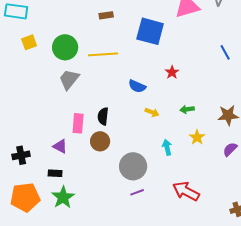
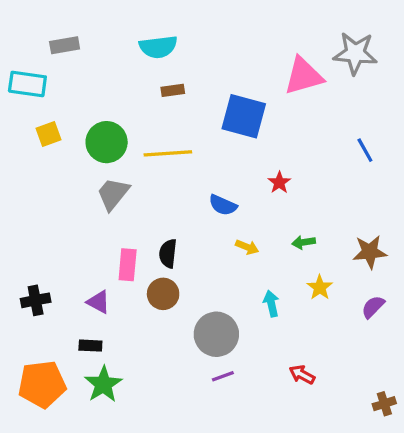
black cross: (21, 155) -> (36, 300), moved
red arrow: (186, 191) -> (302, 375), size x0.6

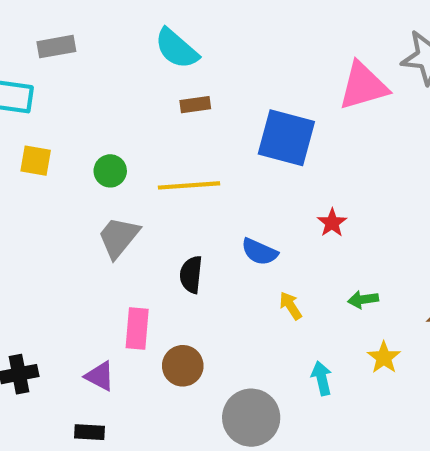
cyan semicircle: (158, 47) -> (177, 49), turned 48
yellow square: (48, 134) -> (36, 161), turned 30
green circle: (107, 142) -> (110, 171), size x0.6
yellow arrow: (247, 247) -> (291, 306), turned -145
black semicircle: (168, 254) -> (191, 275), moved

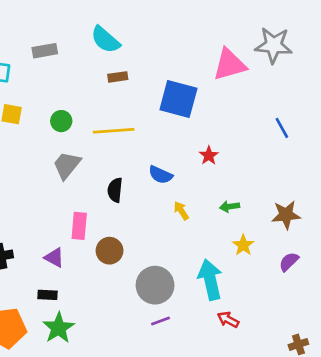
gray rectangle: (56, 47) -> (45, 51), moved
cyan arrow: (322, 378) -> (210, 280), moved, size x1.8

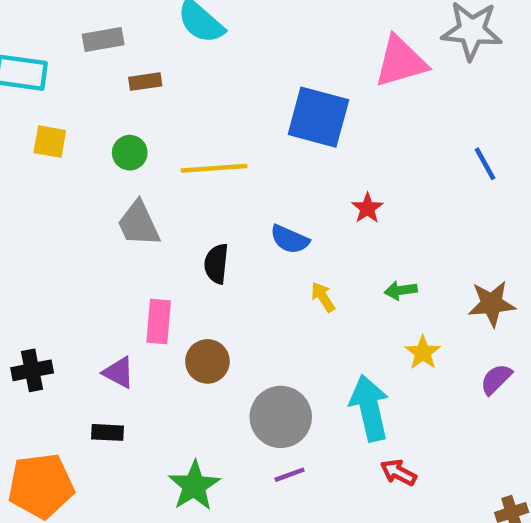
brown rectangle: (118, 77) -> (145, 82), moved
gray trapezoid: (67, 165) -> (139, 224), turned -64
green star: (58, 328) -> (194, 486), moved

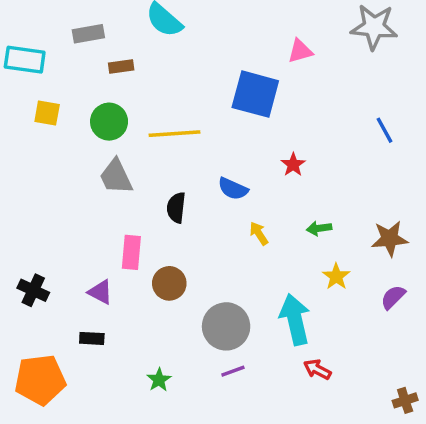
pink triangle: (401, 62) -> (300, 51), moved, size x0.6
green circle: (130, 153) -> (109, 122), size x1.4
black cross: (32, 370) -> (33, 290), turned 36
green star: (194, 486) -> (159, 380), size x0.6

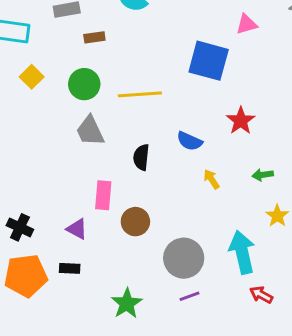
yellow square: (47, 113) -> (32, 77), turned 35
red star: (293, 165) -> (241, 121), size x1.4
orange pentagon: (40, 380) -> (26, 276), moved
green star: (159, 380) -> (127, 303), size x1.5

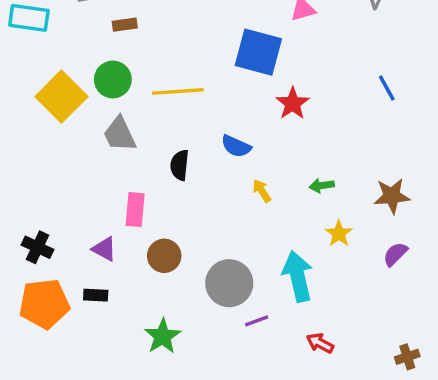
yellow square: (32, 77) -> (61, 97), moved, size x1.8
red star: (241, 121) -> (293, 103), moved
brown circle: (135, 222) -> (164, 256), moved
red arrow: (261, 295) -> (320, 343), moved
purple line: (190, 296) -> (257, 321), moved

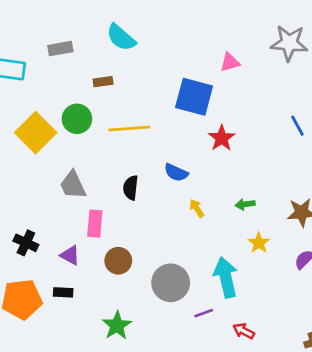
brown rectangle: (125, 25) -> (103, 82), moved
gray trapezoid: (120, 134) -> (73, 185), moved
black cross: (38, 247) -> (26, 243), moved
purple line: (257, 321) -> (204, 313), moved

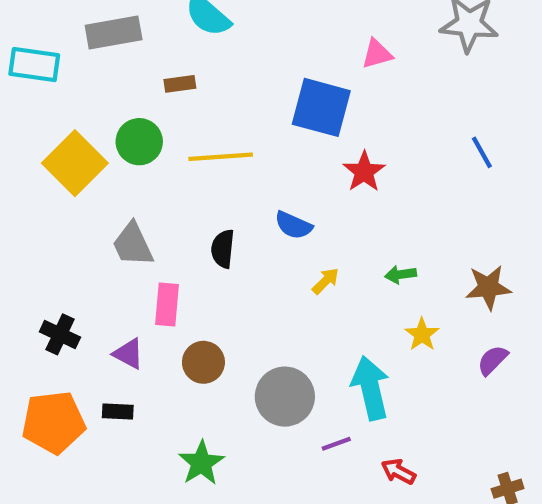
gray rectangle: (60, 49) -> (114, 32), size x1.4
yellow arrow: (197, 208) -> (326, 281), turned 78

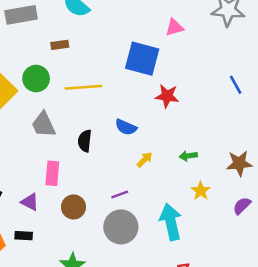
red star: (364, 172) -> (167, 96), turned -30
gray trapezoid: (133, 244) -> (44, 125), moved
purple line: (336, 444) -> (120, 194), moved

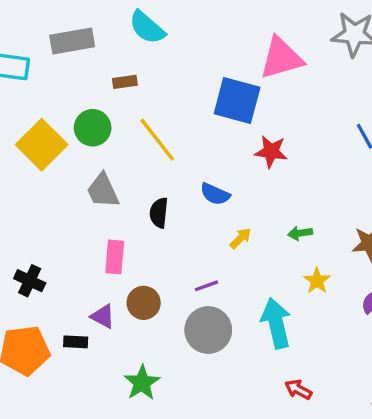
pink triangle: (175, 27) -> (281, 58), size x1.8
yellow line: (83, 87) -> (157, 140), turned 56
purple triangle: (30, 202) -> (103, 316), moved

